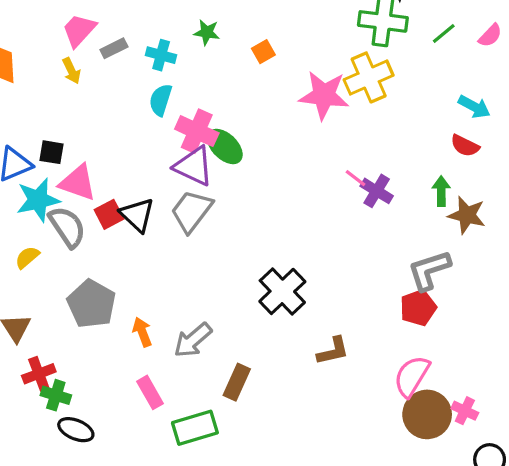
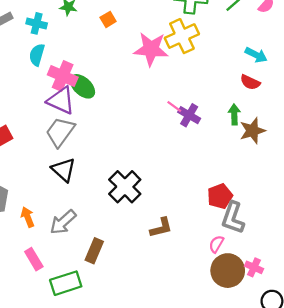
black triangle: (137, 215) -> (64, 170), moved
brown star: (467, 215) -> (253, 131), turned -30
gray L-shape: (429, 270) -> (233, 218), moved, turned -52
pink semicircle: (412, 376) -> (216, 244), size x0.6

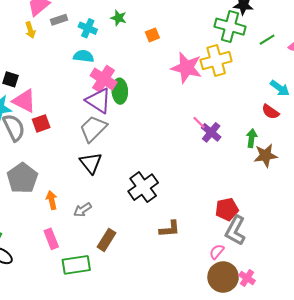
cyan semicircle: (37, 55) -> (84, 56), turned 72
green ellipse: (82, 86) -> (120, 91), turned 35
gray arrow: (63, 222) -> (83, 210), size x0.7

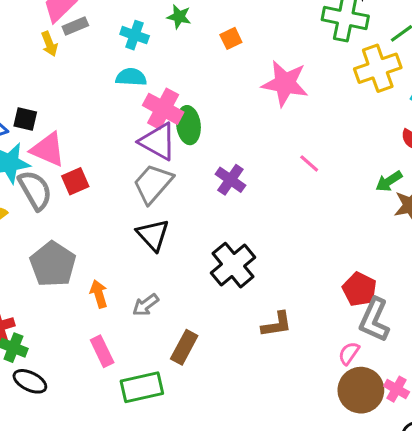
gray rectangle: (59, 20) -> (75, 26), moved
yellow cross: (216, 60) -> (378, 68), moved
purple cross: (211, 132) -> (230, 180), moved
green arrow: (252, 138) -> (389, 181), turned -126
red pentagon: (227, 209) -> (359, 289), turned -30

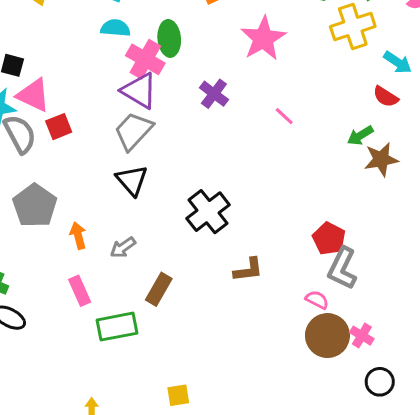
pink star: (285, 83) -> (263, 38), turned 30
green ellipse: (188, 125) -> (169, 38), moved
purple cross: (230, 180) -> (214, 94), moved
pink semicircle: (349, 353) -> (317, 300), turned 80

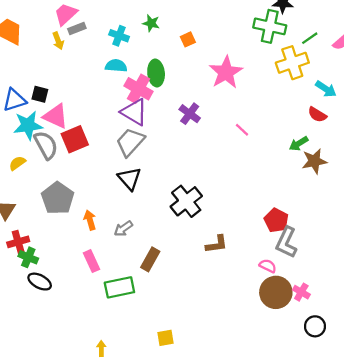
red square: (59, 127) -> (75, 139), size x1.4

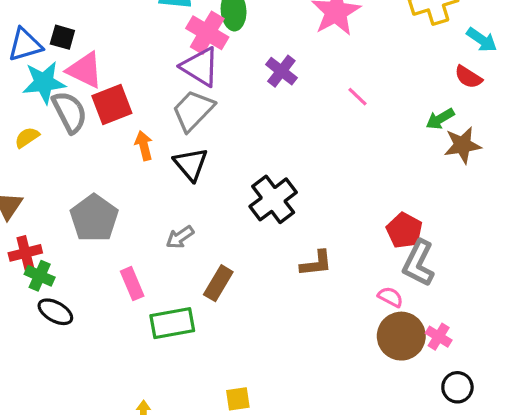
gray pentagon: (58, 198) -> (94, 218), moved
orange arrow: (90, 220) -> (144, 146), moved

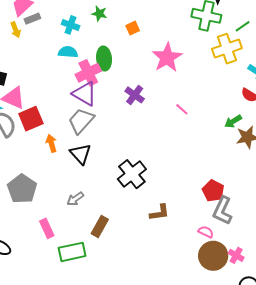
pink cross: (207, 33) -> (88, 73), turned 35

